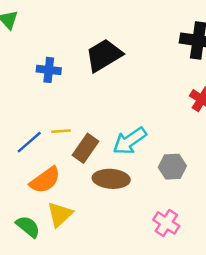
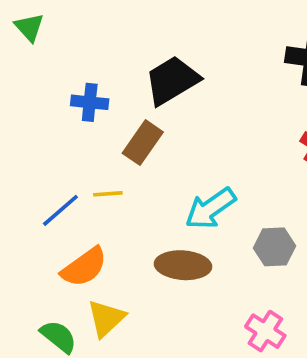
brown rectangle: (85, 148) -> (143, 143), moved

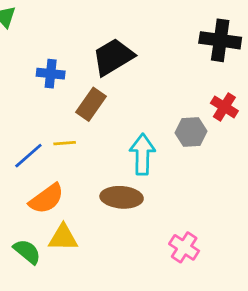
cyan arrow: (210, 208) -> (142, 154), turned 126
gray hexagon: (275, 247) -> (191, 132), moved
yellow triangle: (106, 318) -> (63, 238), turned 44

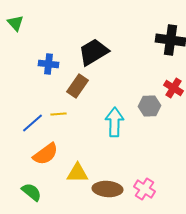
brown ellipse: (122, 197) -> (108, 189), moved
yellow triangle: (63, 238) -> (78, 173), moved

